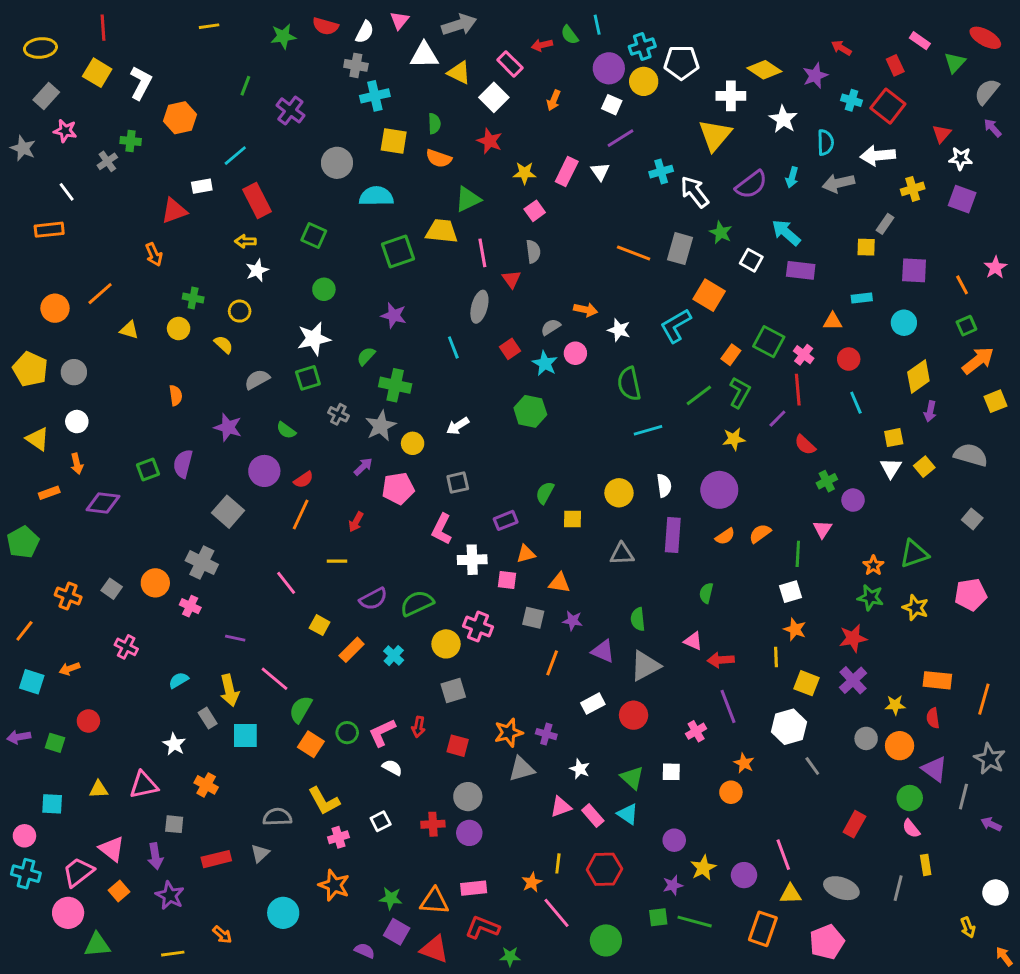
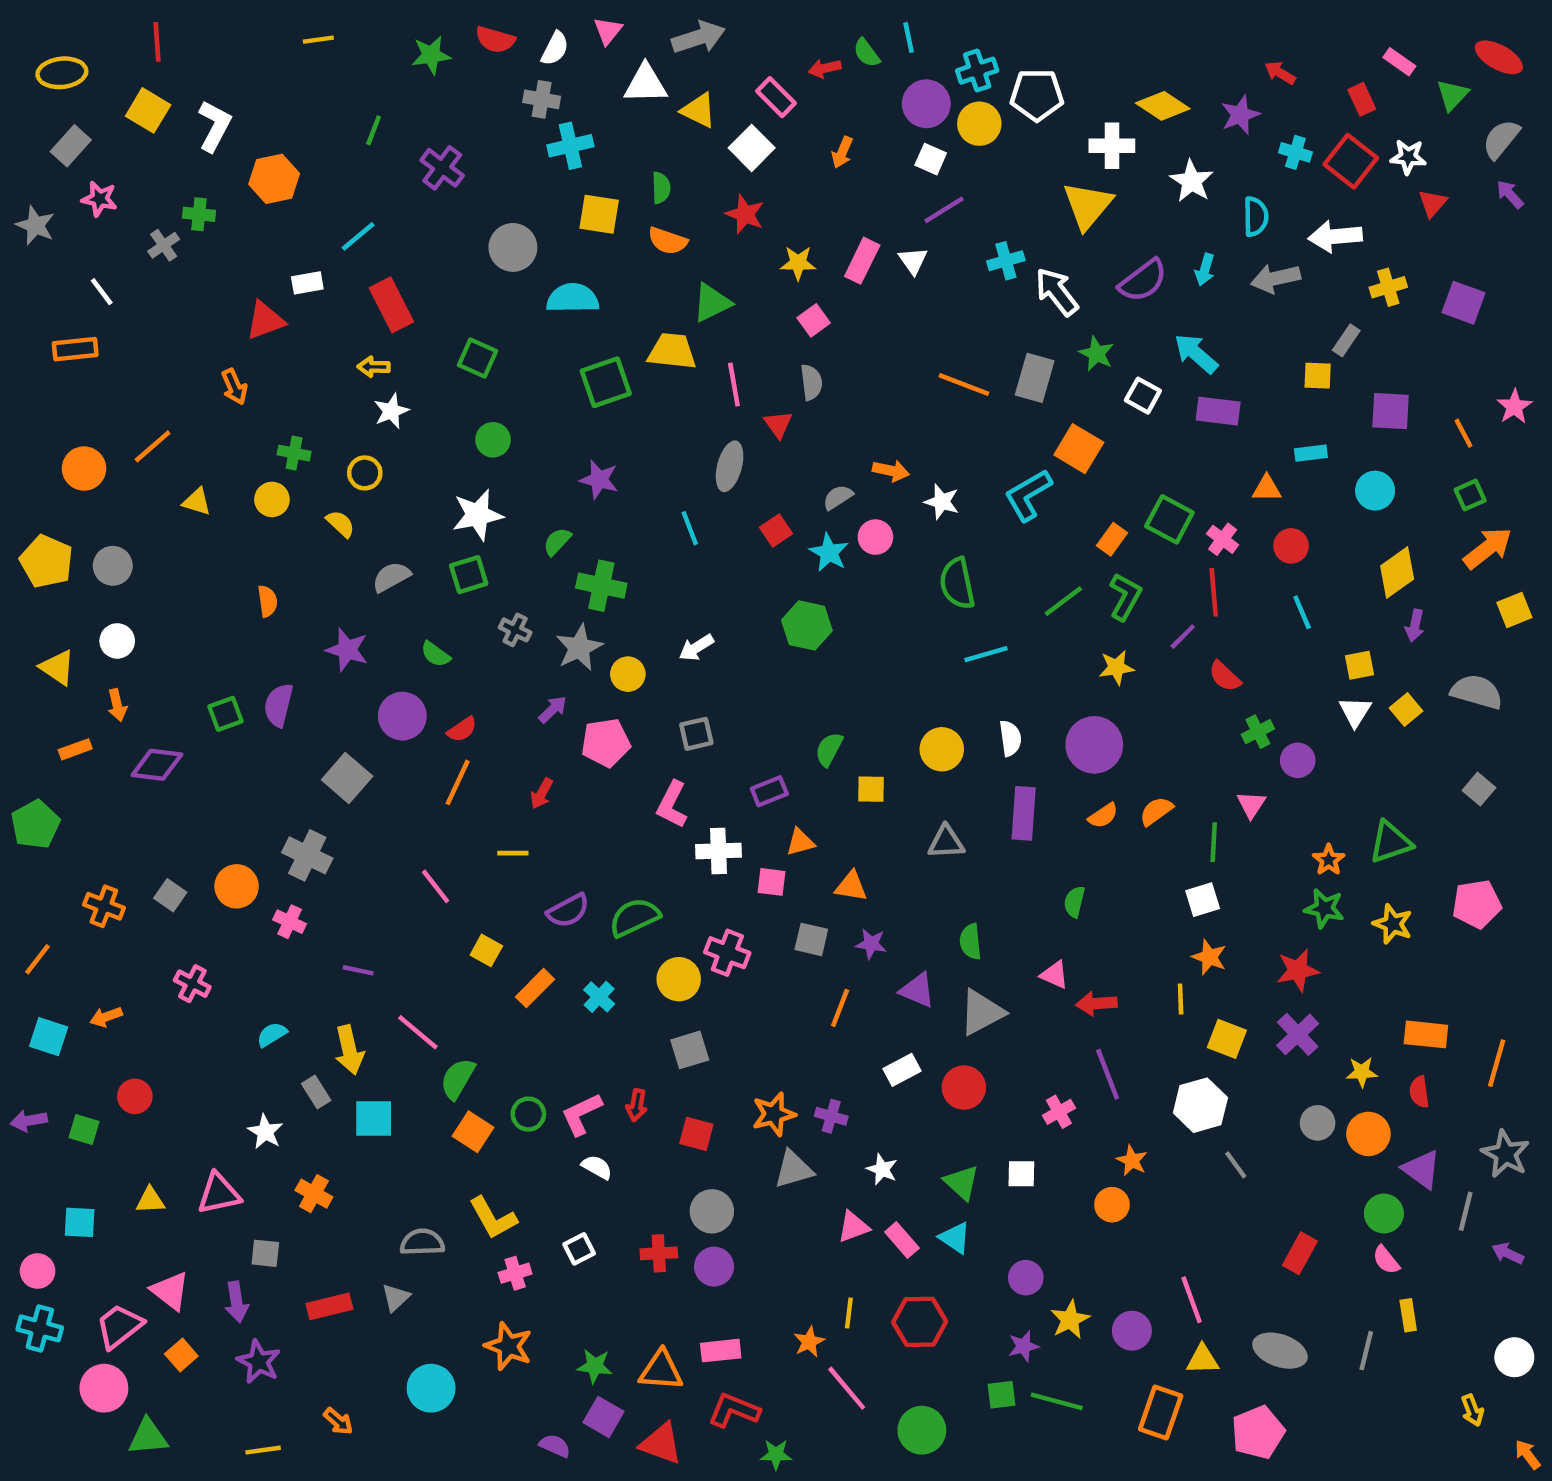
white star: (961, 158) -> (1408, 157), moved

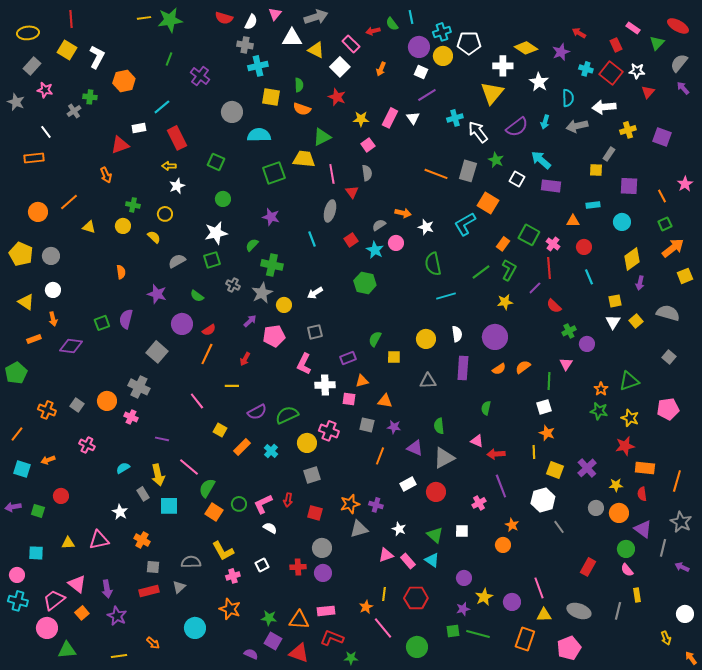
green star: (431, 55) -> (170, 20), moved, size x1.4
red star: (1298, 970) -> (625, 446), moved
gray square: (265, 1253) -> (153, 567), moved

